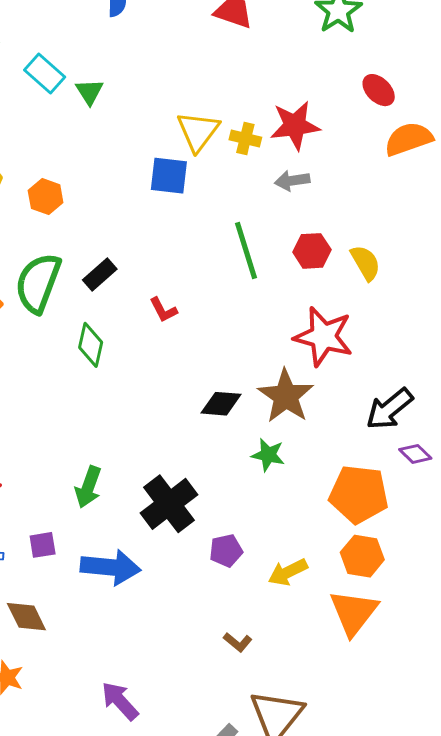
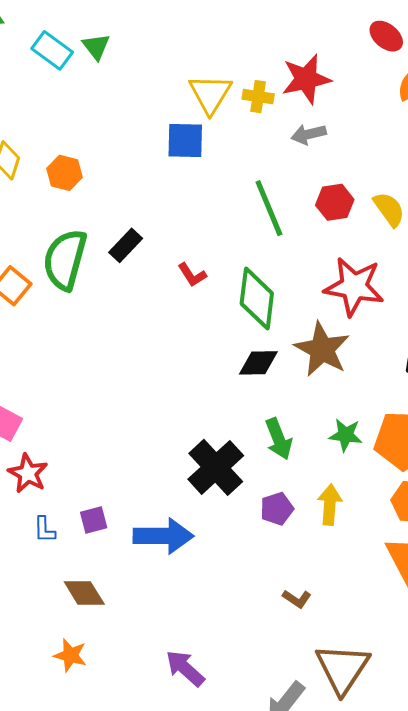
green triangle: (89, 92) -> (96, 47), moved
green diamond: (91, 345) -> (257, 299), moved, size x1.4
green star: (268, 455) -> (346, 435), moved
green arrow: (88, 487) -> (279, 439), moved, turned -36
yellow arrow: (288, 572) -> (330, 505), moved, turned 126

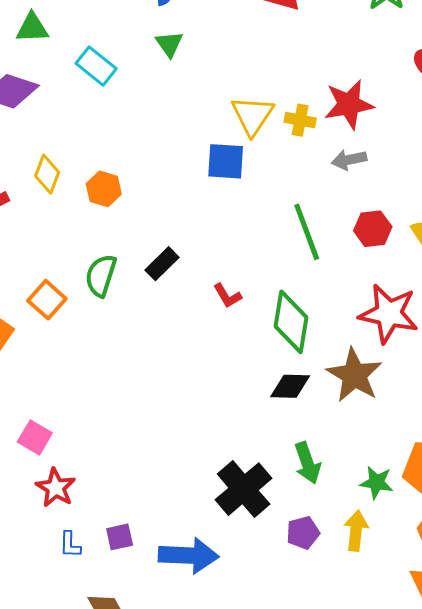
green triangle: (96, 47) -> (169, 44), moved
green semicircle: (65, 260) -> (101, 276), size x0.7
green star: (346, 435) -> (377, 482), moved

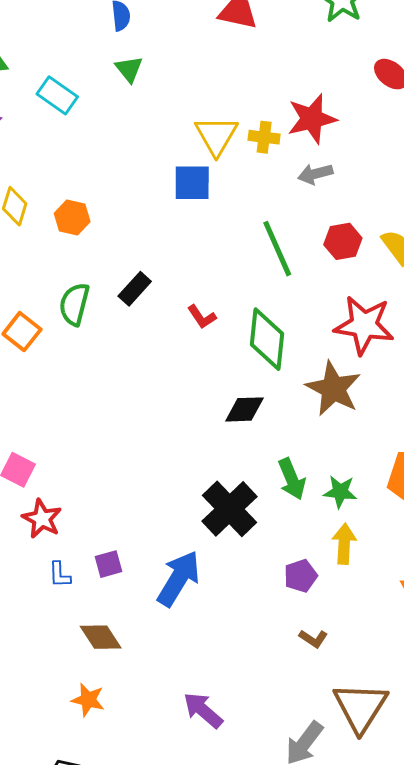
black diamond: (290, 386) -> (244, 409), moved
green star: (377, 482) -> (340, 492), moved
purple pentagon: (303, 533) -> (301, 576), moved
blue arrow: (189, 556) -> (179, 578), turned -58

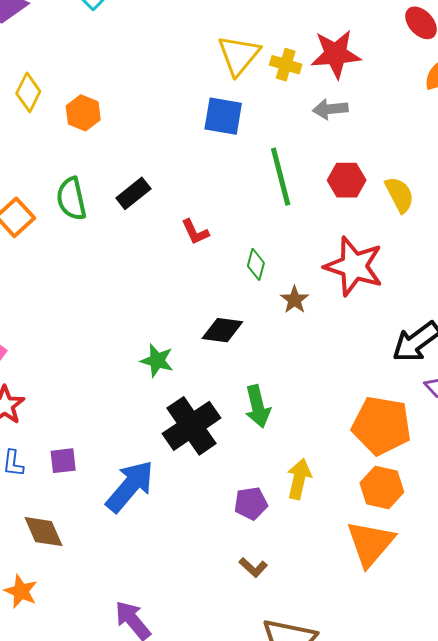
blue square: (192, 183) -> (223, 116), moved
green semicircle: (74, 304) -> (71, 199), turned -36
green diamond: (267, 339) -> (256, 264), size x0.5
brown star: (333, 389) -> (295, 300), moved, size x0.5
green star: (340, 492) -> (157, 361), moved

